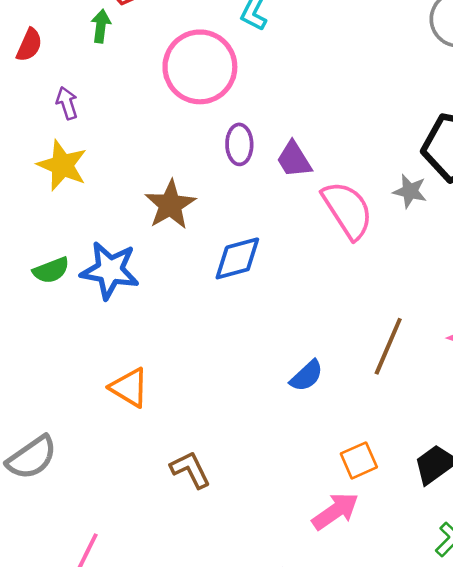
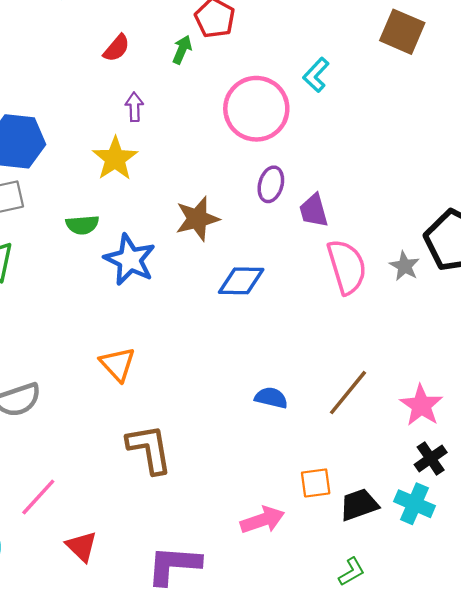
green semicircle: (51, 270) -> (82, 225), moved
blue semicircle: (307, 376) -> (271, 398), turned -140
orange square: (359, 460) -> (316, 483), moved
brown L-shape: (190, 470) -> (149, 449), size x1.4

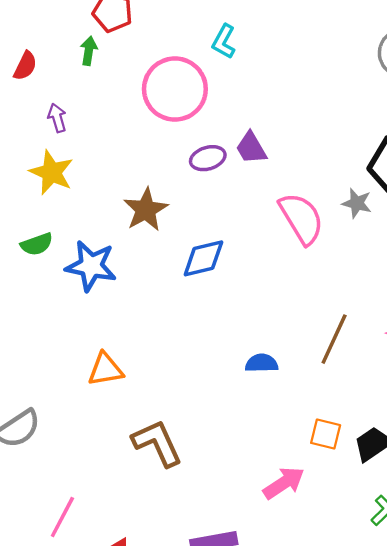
purple ellipse: (271, 184) -> (208, 158), turned 72
purple trapezoid: (314, 211) -> (251, 148), moved
orange triangle: (118, 364) -> (105, 369), turned -42
orange square: (316, 483) -> (326, 434), turned 36

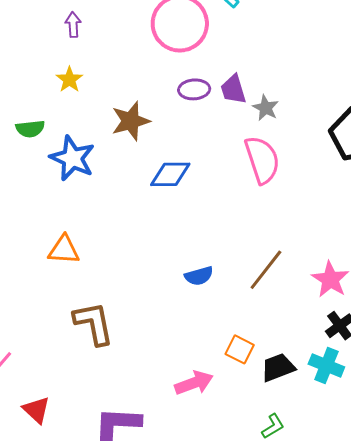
yellow star: (52, 172) -> (69, 80), moved, size x0.7
gray star: (357, 203) -> (266, 108), moved
blue semicircle: (262, 363) -> (199, 276), turned 152

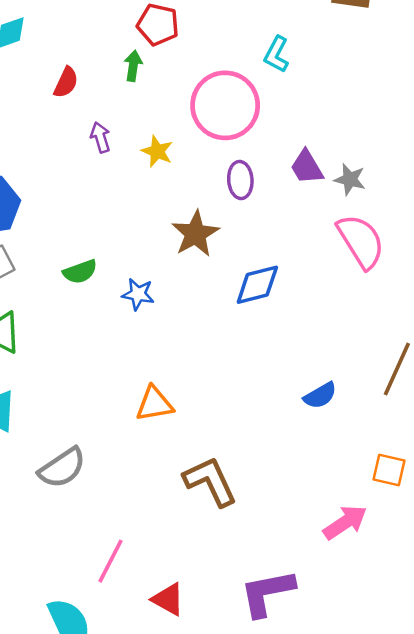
yellow star: (69, 80) -> (157, 151), moved
purple ellipse: (194, 89) -> (240, 180), moved, turned -76
blue star: (72, 158) -> (138, 294), size x0.6

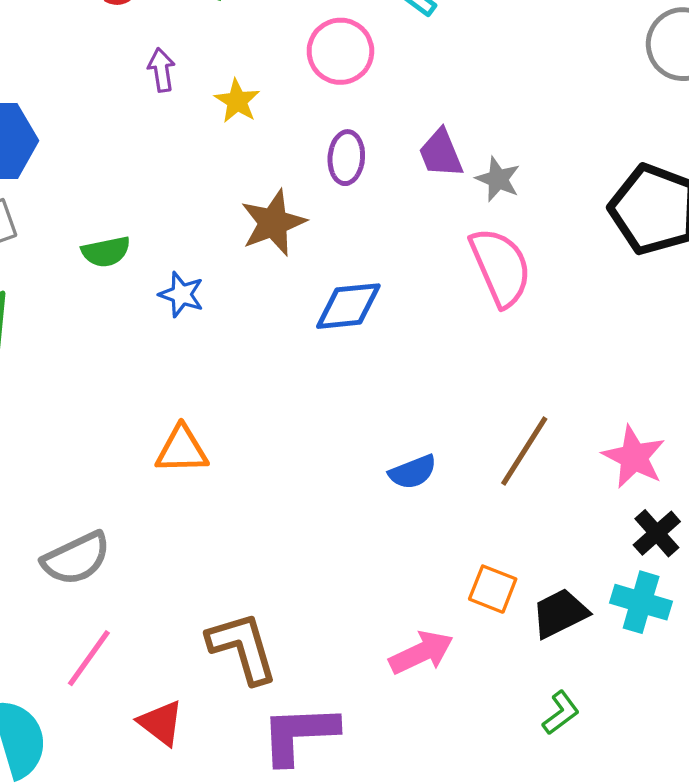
pink circle: (225, 105) -> (340, 51), size x0.7
gray semicircle: (62, 468) -> (76, 558), moved
brown L-shape: (210, 481) -> (242, 648), moved

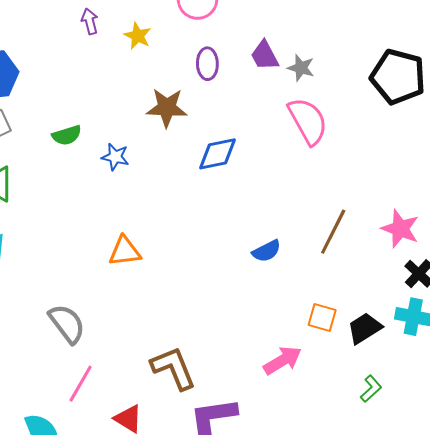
brown star: (273, 223) -> (167, 108), turned 30
gray semicircle: (76, 558) -> (67, 324), turned -96

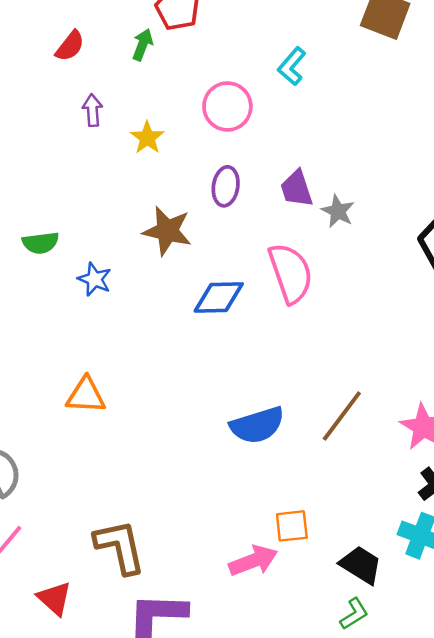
pink semicircle: (308, 121) -> (291, 273), moved
blue semicircle: (267, 251) -> (257, 425), size x1.5
orange square: (322, 318) -> (292, 526), moved, turned -32
black trapezoid: (365, 328) -> (361, 565), moved, turned 54

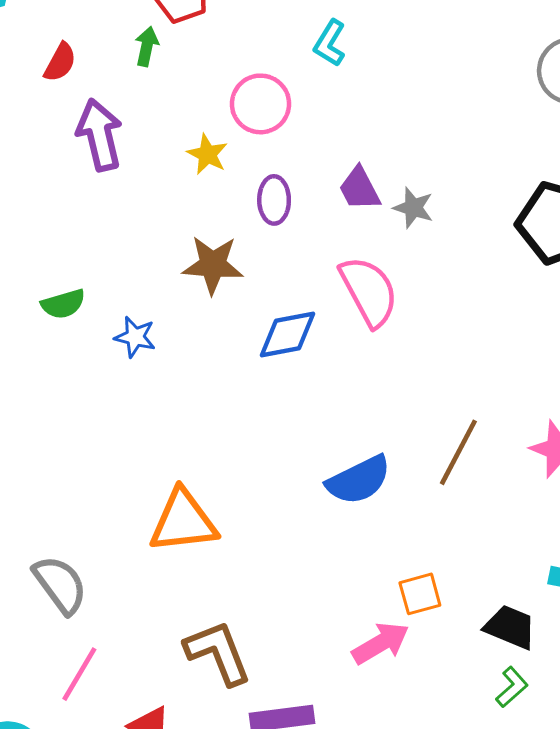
purple arrow: (93, 110) -> (100, 135), size x1.8
yellow star: (147, 138) -> (207, 154), moved
orange triangle: (86, 395) -> (183, 521), moved, size x1.4

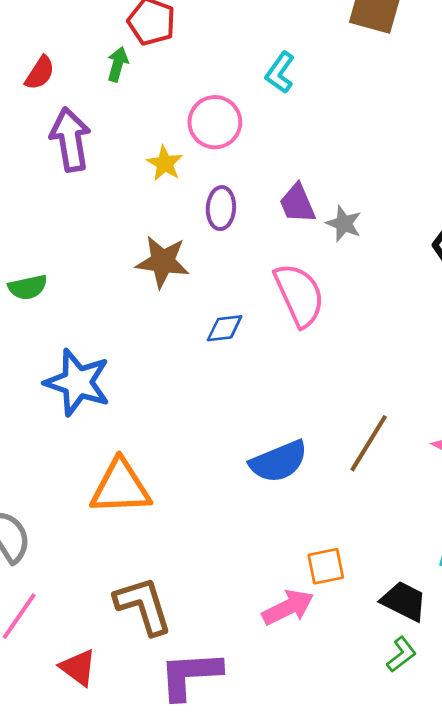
blue diamond: (287, 334) -> (225, 328), size x0.7
blue star: (135, 337) -> (78, 382), moved, size x1.8

